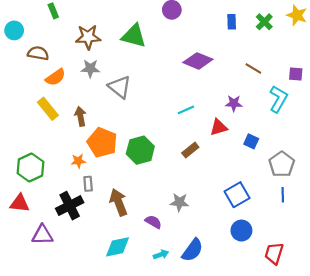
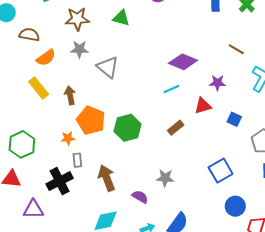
green triangle: (134, 36) -> (121, 18), size x0.7
purple diamond: (198, 61) -> (183, 62), moved
blue circle: (241, 231) -> (235, 206), moved

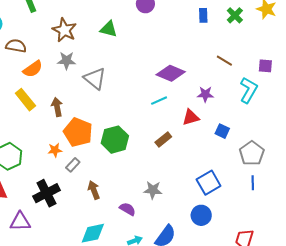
brown star: (77, 19) -> (64, 30), turned 30
gray rectangle: (77, 160) -> (73, 165), moved, turned 48
brown arrow: (107, 178) -> (94, 190), size x0.7
blue circle: (235, 206) -> (201, 215), moved

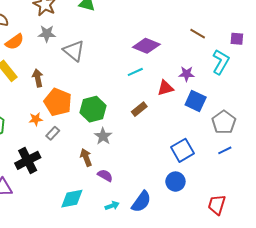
purple star: (205, 94) -> (187, 74), moved
blue square: (222, 131) -> (196, 101), size x1.5
blue line: (253, 183) -> (225, 150), turned 64
brown arrow: (94, 190) -> (86, 157), moved
gray star: (153, 190) -> (103, 136), moved, turned 30

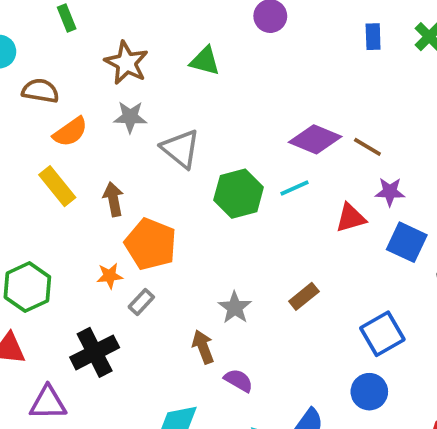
brown line: (198, 34) -> (367, 147), moved
green hexagon: (93, 109) -> (239, 194), moved
brown rectangle: (139, 109) -> (304, 296), moved

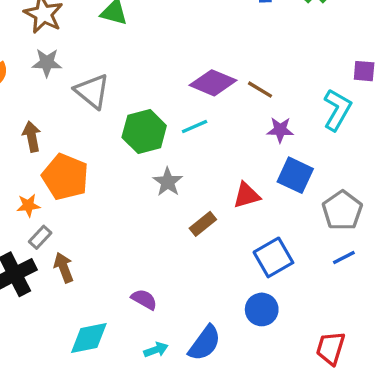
red triangle: (351, 218) -> (247, 195), moved
gray rectangle: (141, 302) -> (40, 237), moved
gray star: (235, 308) -> (168, 182), moved
brown arrow: (203, 347) -> (64, 268), moved

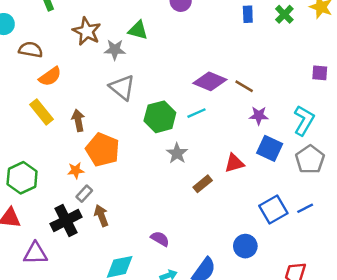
gray star: (47, 63) -> (115, 50), moved
cyan L-shape: (337, 110) -> (304, 120), moved
gray pentagon: (342, 210) -> (310, 159), moved
blue square: (273, 257) -> (273, 209), moved

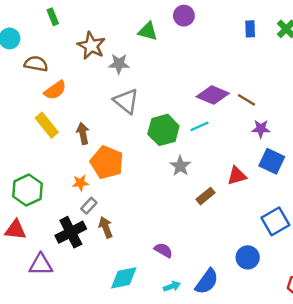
green triangle: (138, 30) -> (148, 31), moved

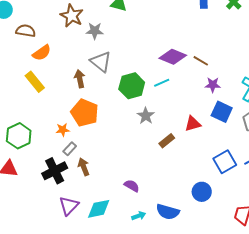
brown arrow: (83, 134) -> (80, 79), moved
purple triangle: (41, 265) -> (69, 206), moved, turned -45
blue semicircle: (207, 281) -> (168, 212), turned 70

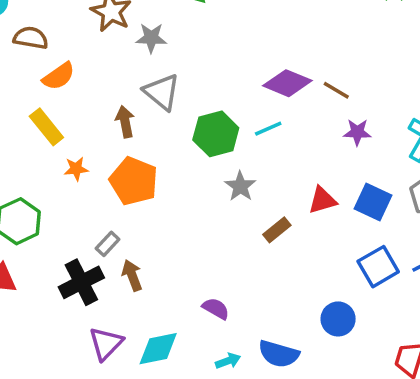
blue square: (222, 112) -> (373, 202), moved
orange star: (63, 130) -> (76, 169), moved

